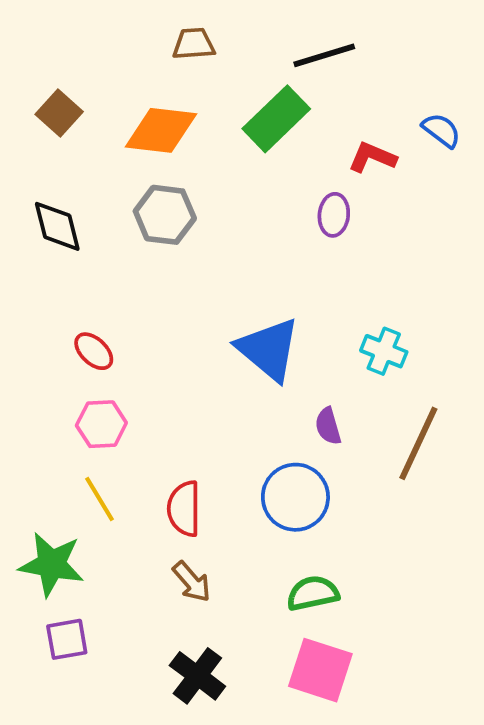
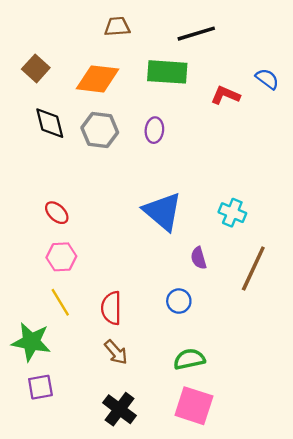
green rectangle: (276, 119) -> (167, 72), turned 48
purple ellipse: (334, 215) -> (154, 130), moved
black diamond: (57, 226) -> (50, 123), moved
blue circle: (295, 497) -> (179, 301), size x0.6

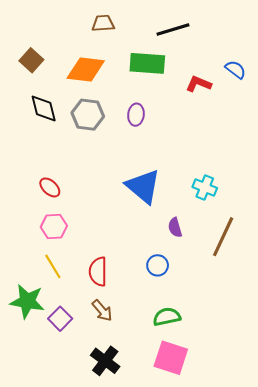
purple square: (40, 387) -> (60, 319), moved, turned -35

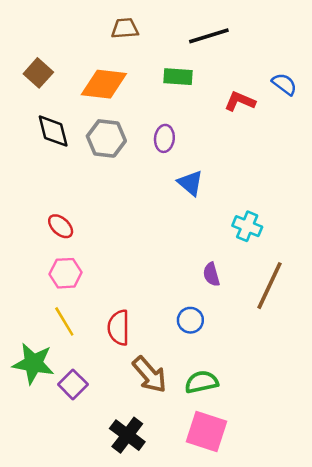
green rectangle: (147, 63) -> (178, 77), size x0.7
blue triangle: (143, 186) -> (190, 183), moved, size x0.6
brown arrow: (102, 311) -> (150, 375), moved, size x1.4

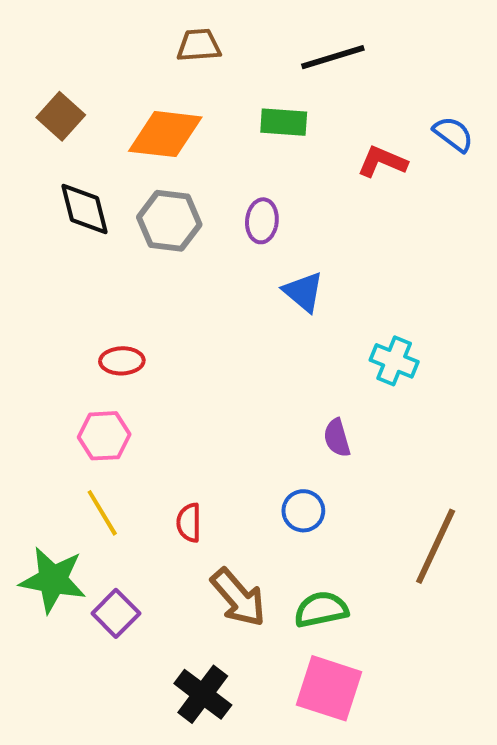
red ellipse: (61, 226) -> (122, 361), moved, turned -45
brown line: (269, 286) -> (436, 546), moved
red semicircle: (119, 328) -> (189, 523), size x0.7

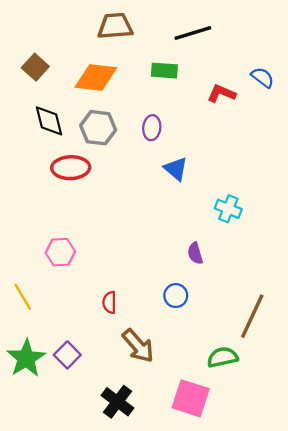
brown trapezoid: (199, 45) -> (115, 26), size x1.4
red ellipse: (122, 361) -> (71, 168), moved, size x1.5
yellow line: (102, 513) -> (23, 297), moved
green star: (53, 580) -> (26, 358), moved, turned 30
green semicircle: (321, 609) -> (223, 357), moved

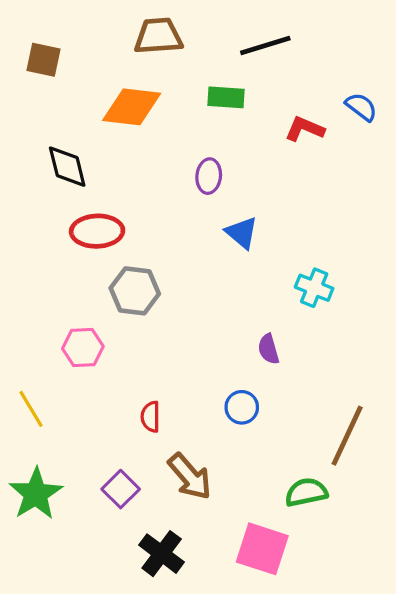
brown square: (35, 67) -> (44, 60), moved, turned -30
gray hexagon: (98, 128) -> (135, 291), moved
purple square: (67, 355) -> (121, 489), moved

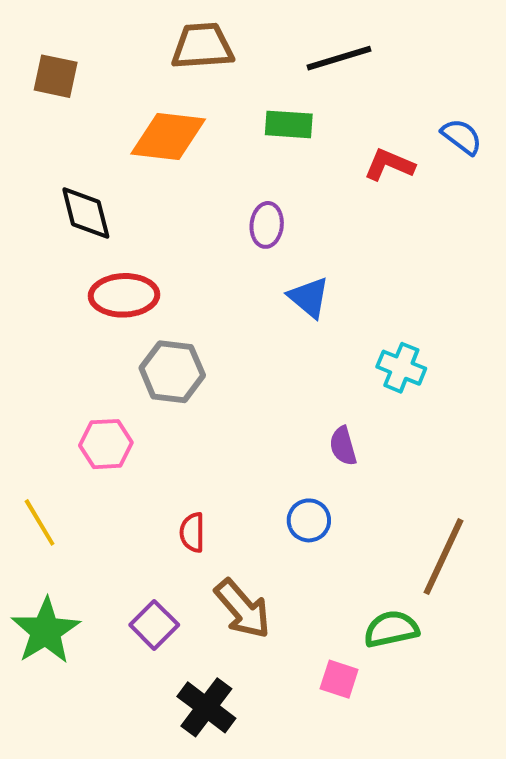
pink square: (262, 549) -> (339, 679), moved, size x0.6

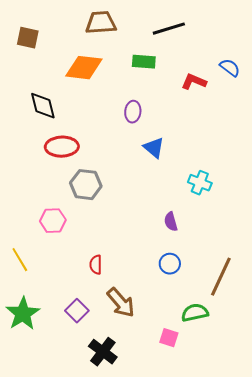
blue circle: (309, 520) -> (170, 264), moved

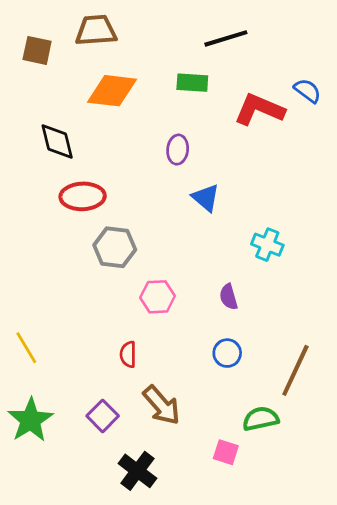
brown trapezoid: (101, 23) -> (96, 30), moved
red L-shape: (194, 82) -> (259, 109), size x1.5
pink hexagon: (53, 221) -> (158, 297), moved

